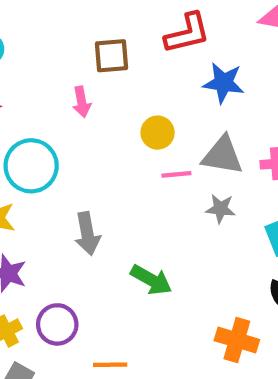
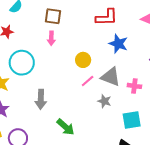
brown square: (112, 56) -> (53, 16), moved
pink line: (176, 174) -> (88, 81), turned -48

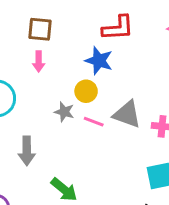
blue star: (118, 44) -> (99, 61), moved
pink line: (88, 81) -> (94, 122), turned 64
gray star: (104, 101) -> (64, 112), moved

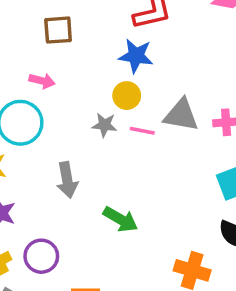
pink arrow: (39, 61) -> (42, 81), moved, turned -66

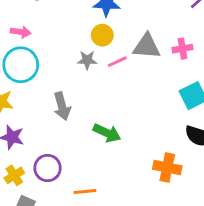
pink arrow: (42, 81) -> (21, 32), moved
pink line: (142, 131) -> (117, 62), turned -30

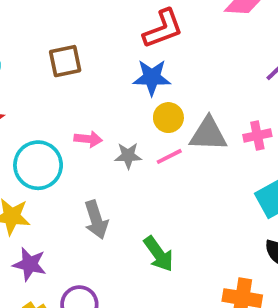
pink arrow: (21, 32) -> (88, 139), moved
yellow circle: (102, 35) -> (168, 118), moved
green arrow: (107, 133) -> (159, 254), turned 32

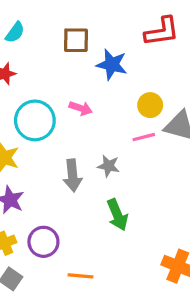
blue star: (152, 77) -> (112, 65), moved
gray star: (128, 156) -> (108, 166), moved

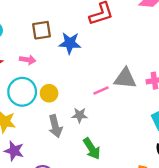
yellow circle: (150, 105) -> (49, 93), moved
pink arrow: (81, 108) -> (28, 60), moved

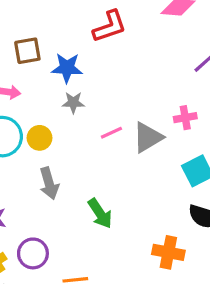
gray triangle: (125, 78) -> (148, 137), moved, turned -35
gray star: (80, 115) -> (73, 102), moved

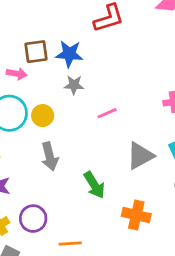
brown square: (27, 51) -> (36, 52), moved
gray triangle: (148, 137) -> (140, 156), moved
orange cross: (168, 252) -> (136, 215), moved

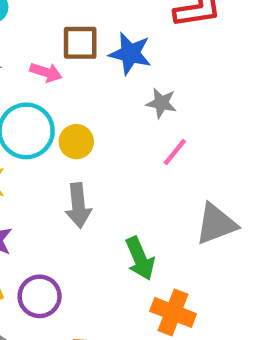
gray star: (74, 85) -> (161, 103), moved
pink line: (107, 113) -> (175, 152), turned -36
orange cross: (136, 215) -> (173, 312), moved

